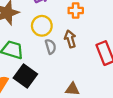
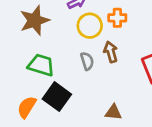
yellow circle: (42, 26) -> (90, 26), moved

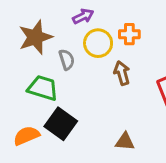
gray semicircle: (87, 61) -> (67, 60), moved
orange semicircle: (27, 107) -> (26, 136), turned 35

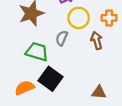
orange cross: (129, 34) -> (109, 18), moved
gray semicircle: (67, 60) -> (62, 38), moved, turned -140

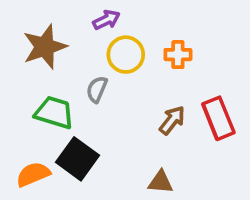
brown arrow: (97, 40) -> (172, 120), moved, turned 54

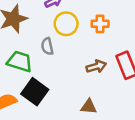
gray semicircle: (97, 89) -> (47, 46), turned -36
brown arrow: (172, 120) -> (96, 67), turned 36

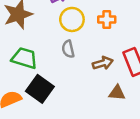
gray semicircle: (47, 46) -> (68, 49), moved
brown triangle: (89, 107) -> (117, 93), moved

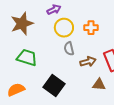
gray semicircle: (68, 49) -> (69, 49), moved
black square: (40, 89) -> (54, 86), moved

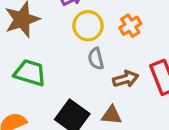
orange cross: (91, 28) -> (130, 26), turned -32
brown triangle: (99, 85) -> (112, 115), moved

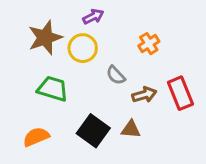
yellow circle: (88, 26) -> (83, 48), moved
gray semicircle: (96, 59) -> (116, 75), turned -30

